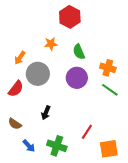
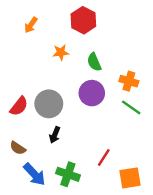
orange arrow: (20, 58) -> (31, 25), moved
gray circle: (38, 74) -> (49, 104), moved
blue arrow: (29, 146) -> (34, 174), size x1.5

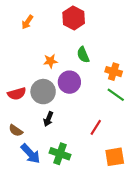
orange star: (61, 52) -> (50, 61), moved
purple circle: (92, 93) -> (69, 82), moved
red semicircle: (19, 106) -> (17, 94), turned 36
red line: (104, 158) -> (96, 127), moved

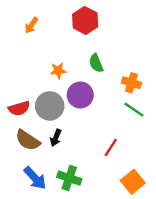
brown semicircle: (16, 131) -> (28, 140), moved, size x1.5
orange square: (115, 157) -> (133, 182), turned -30

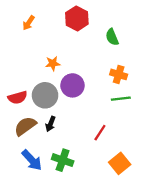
green semicircle: (96, 63) -> (112, 37), moved
green line: (134, 110) -> (121, 99), turned -42
brown semicircle: (28, 140) -> (25, 126), turned 110

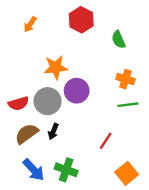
orange star: (53, 63) -> (56, 67), size x1.5

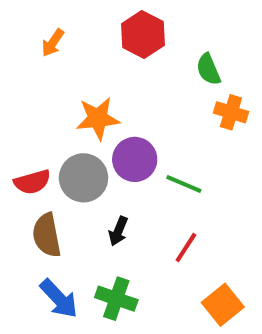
orange cross: (125, 79) -> (231, 112), moved
green line: (128, 105) -> (184, 184), moved, turned 30
black arrow: (53, 131) -> (118, 231), moved
brown semicircle: (27, 134) -> (47, 235), turned -65

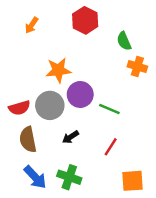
black arrow: (118, 231) -> (70, 137), turned 35
orange square: (223, 305) -> (132, 181), turned 35

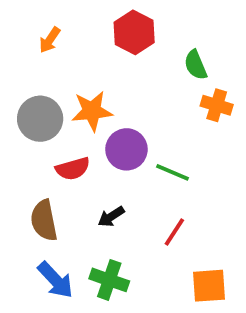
gray circle: (50, 105) -> (40, 119), moved
red semicircle: (19, 108) -> (73, 169), moved

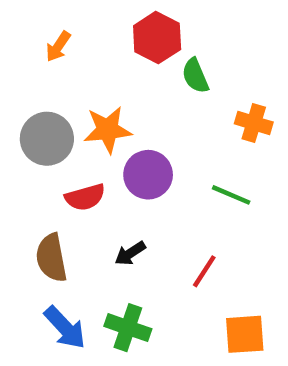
green semicircle: (196, 65) -> (195, 76), moved
green line: (173, 172) -> (231, 195), moved

